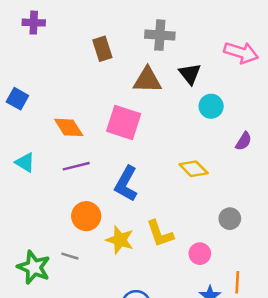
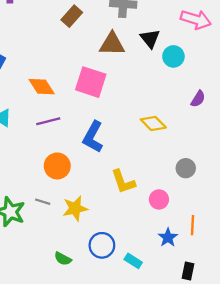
brown rectangle: (102, 49) -> (72, 16), turned 60
cyan circle: (211, 106) -> (173, 56), moved
yellow star: (120, 240) -> (75, 208), moved, turned -30

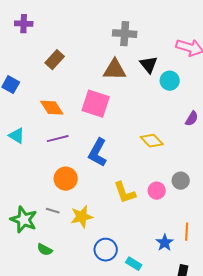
brown rectangle: (72, 16) -> (55, 60), moved
pink circle: (159, 199) -> (157, 191), moved
green semicircle: (63, 259) -> (45, 250), moved

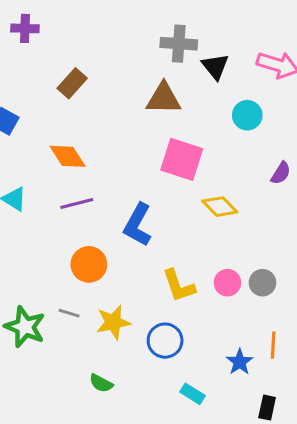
black triangle: (149, 65) -> (215, 66), moved
pink square: (96, 104) -> (182, 159), moved
gray circle: (181, 181) -> (262, 283), moved
green semicircle: (45, 250) -> (101, 383), moved
blue circle: (106, 250) -> (165, 341), moved

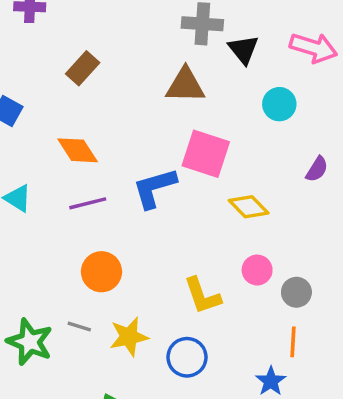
blue L-shape: (138, 225) -> (155, 188), moved, turned 45
pink circle: (227, 283) -> (257, 270), moved
orange line: (273, 345) -> (293, 342), moved

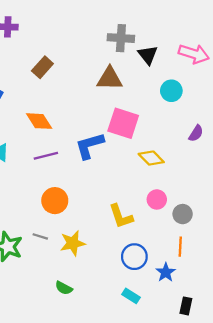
blue circle: (187, 357) -> (134, 257), moved

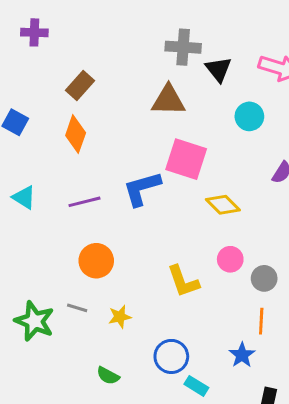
orange diamond: (39, 121) -> (76, 134), moved, turned 52
yellow star: (73, 243) -> (120, 317), size x0.7
blue circle: (134, 257) -> (171, 356), moved

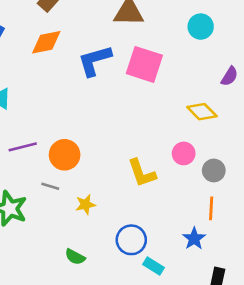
orange diamond: (76, 134) -> (46, 42), turned 60
blue L-shape: (142, 189) -> (95, 61), moved
purple line: (84, 202) -> (23, 147), moved
yellow diamond: (223, 205) -> (202, 112), moved
gray line: (77, 308) -> (50, 186), moved

